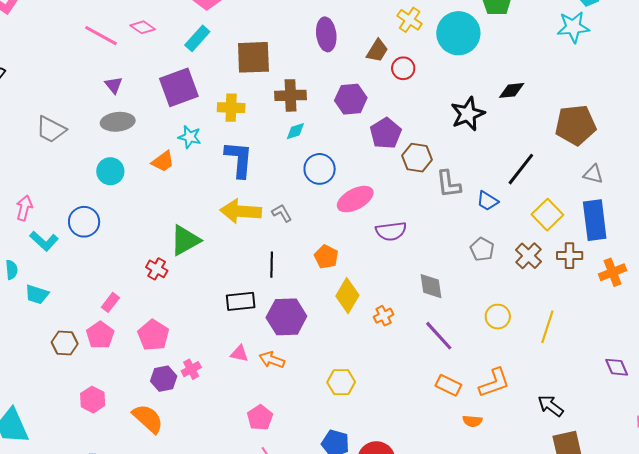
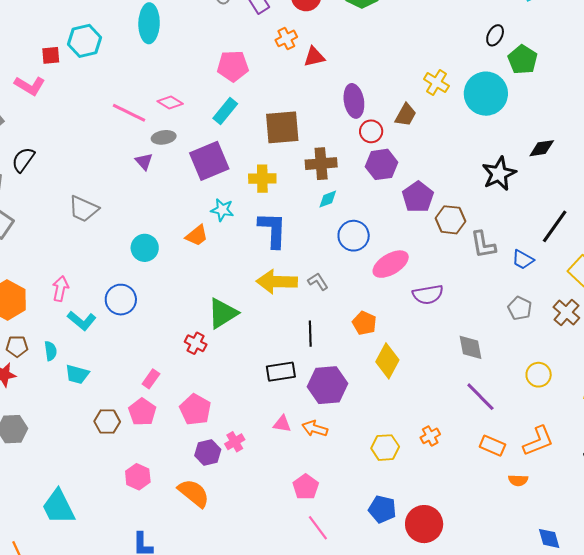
red circle: (403, 68) -> (371, 131), moved
gray ellipse: (118, 122) -> (164, 137), moved, size x0.7
orange cross: (384, 316) -> (430, 436), moved

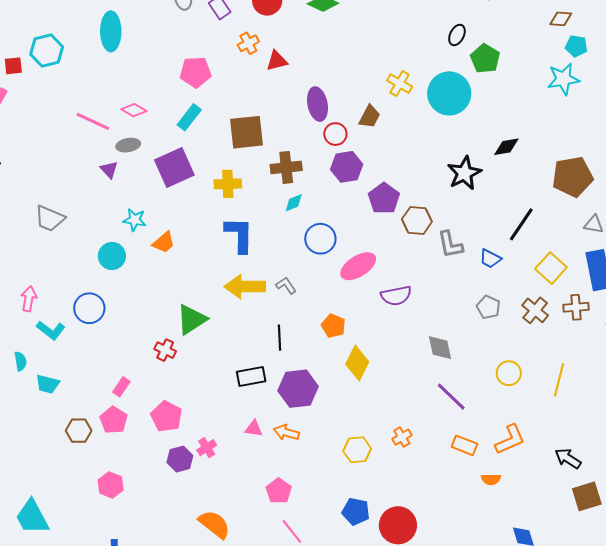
cyan star: (222, 210) -> (135, 220), moved
orange semicircle: (194, 493) -> (214, 524), moved

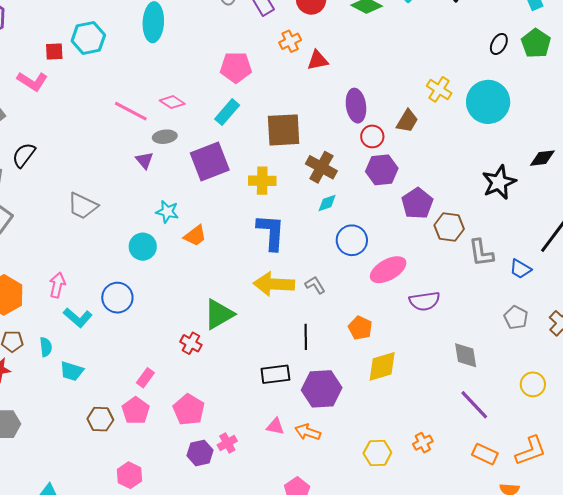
green pentagon: (485, 59) -> (536, 43), moved
brown cross: (286, 167) -> (321, 167), turned 32
yellow diamond: (357, 363) -> (382, 366), turned 44

